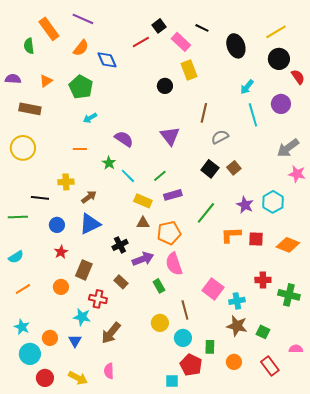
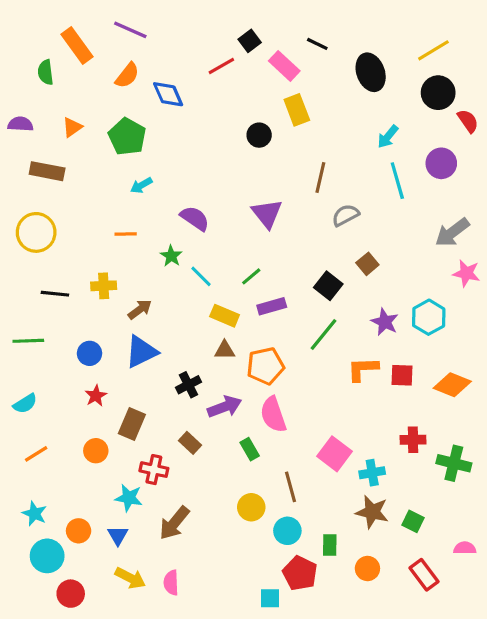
black square: (210, 169) -> (328, 286), moved
black line: (40, 198) -> (55, 294), moved
yellow arrow: (78, 378) -> (130, 578), moved

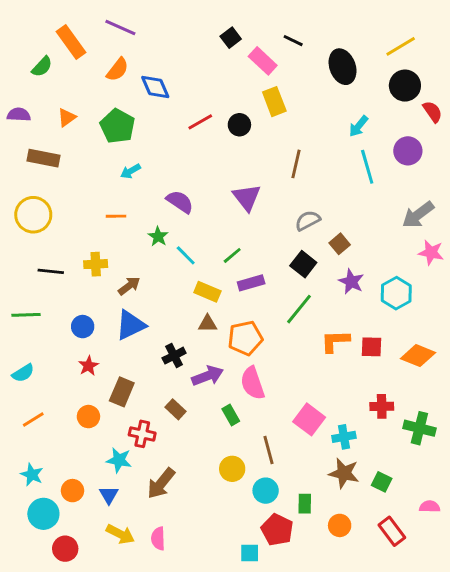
red line: (221, 66) -> (200, 122), moved
green semicircle: (46, 72) -> (42, 67), turned -130
gray semicircle: (345, 215) -> (308, 221), moved
purple star: (385, 322) -> (351, 282), moved

